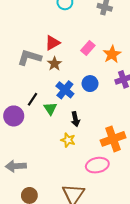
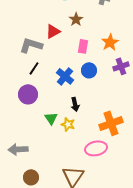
pink rectangle: (88, 48) -> (83, 46), moved, turned -32
brown star: (54, 64) -> (76, 19), moved
black line: (33, 99) -> (34, 68), moved
green triangle: (50, 109) -> (51, 118), moved
purple circle: (14, 116) -> (28, 94), moved

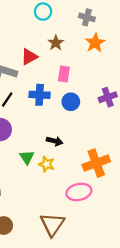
orange star: (110, 42) -> (95, 43), moved
blue cross: (65, 76) -> (40, 95), moved, turned -36
black arrow: (75, 104) -> (55, 141), turned -64

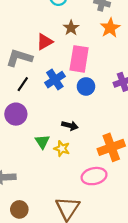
pink rectangle: (64, 74) -> (79, 59), size x1.6
blue cross: (40, 95) -> (55, 80), turned -36

